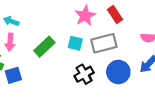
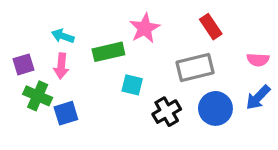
pink star: (85, 16) -> (145, 28), moved
cyan square: (75, 43) -> (132, 85), moved
green rectangle: (44, 47) -> (108, 52), moved, turned 30

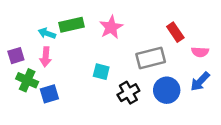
red rectangle: (211, 27) -> (175, 32), moved
green rectangle: (108, 52) -> (72, 25), moved

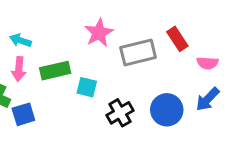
green rectangle: (72, 25) -> (55, 71), moved
gray rectangle: (151, 58) -> (138, 52), moved

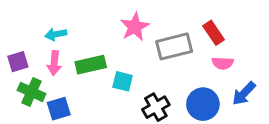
cyan arrow: (20, 40) -> (56, 34), turned -30
pink semicircle: (208, 63) -> (223, 63), moved

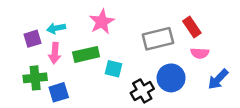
pink star: (135, 27) -> (102, 22), moved
purple square: (18, 62) -> (33, 39), moved
green cross: (31, 92) -> (35, 78), turned -30
blue circle: (203, 104) -> (171, 78), moved

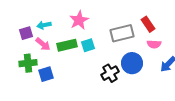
pink arrow: (55, 53) -> (43, 44), turned -56
cyan square: (114, 69) -> (88, 45), moved, turned -32

